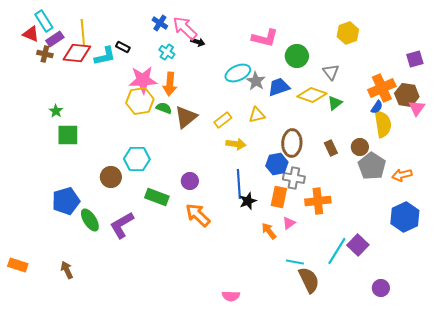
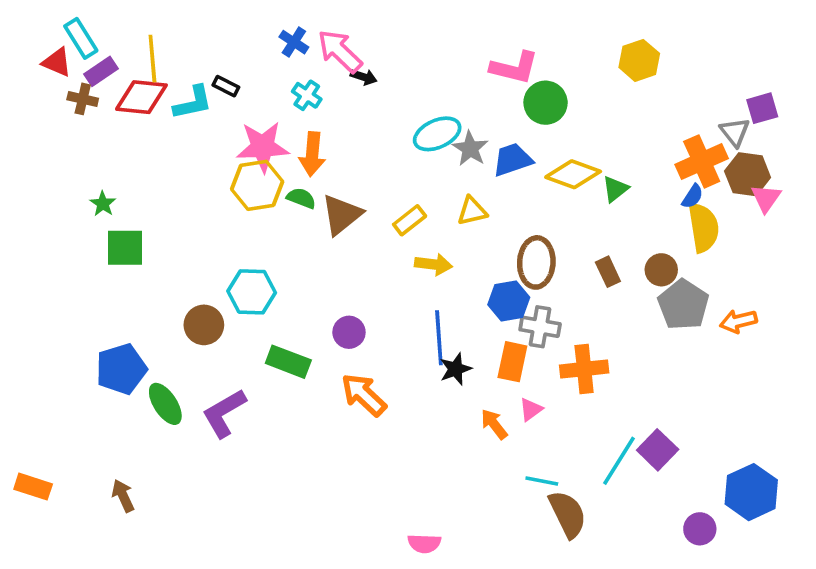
pink L-shape: (265, 38) -> (514, 68), moved
gray triangle: (331, 72) -> (735, 132), moved
blue hexagon: (405, 217) -> (751, 492), moved

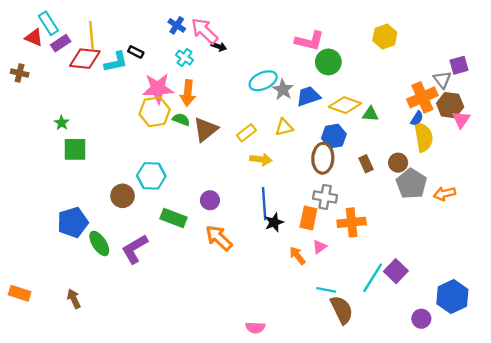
brown cross: (83, 99) -> (20, 73), moved
green triangle: (615, 189) -> (370, 114), turned 42
blue hexagon: (509, 301) -> (334, 136), moved

